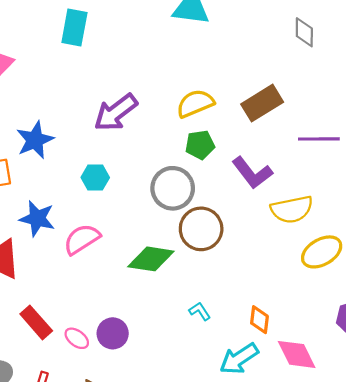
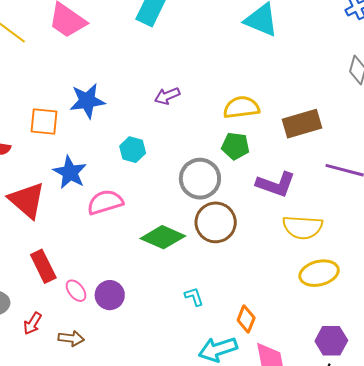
purple arrow: (116, 112) -> (167, 96), size x0.6
purple L-shape: (252, 173) -> (276, 184), turned -48

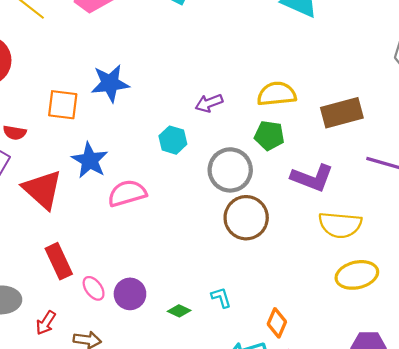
purple arrow: (167, 96) -> (209, 103), moved
cyan hexagon: (133, 150) -> (173, 140), moved
green diamond: (163, 237) -> (179, 311), moved, size x0.5

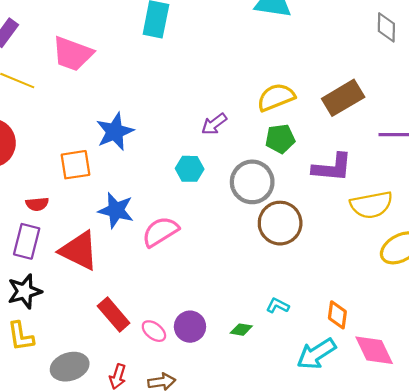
cyan L-shape: (221, 297) -> (278, 306), turned -30

